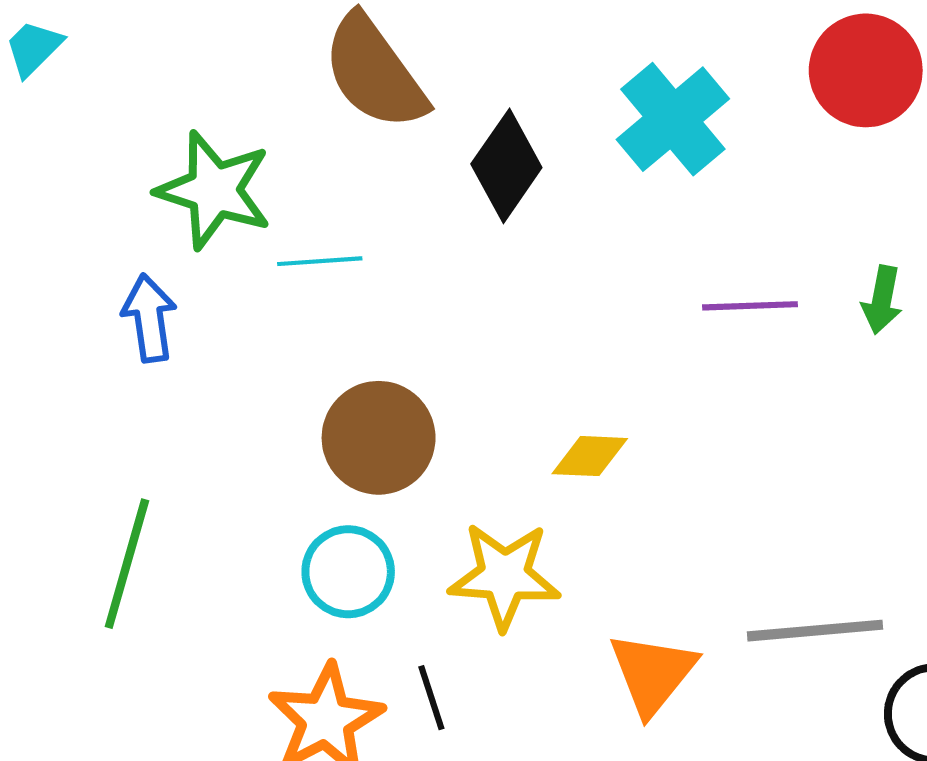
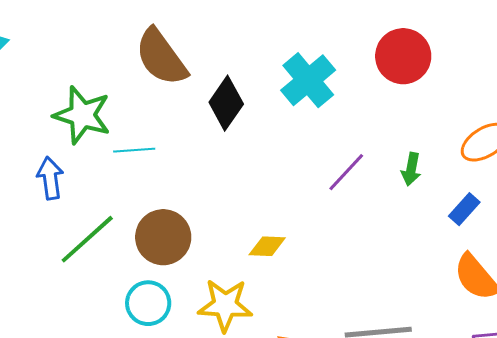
purple line: (750, 306) -> (346, 172), turned -45
green line: (127, 564) -> (87, 239), moved, turned 32

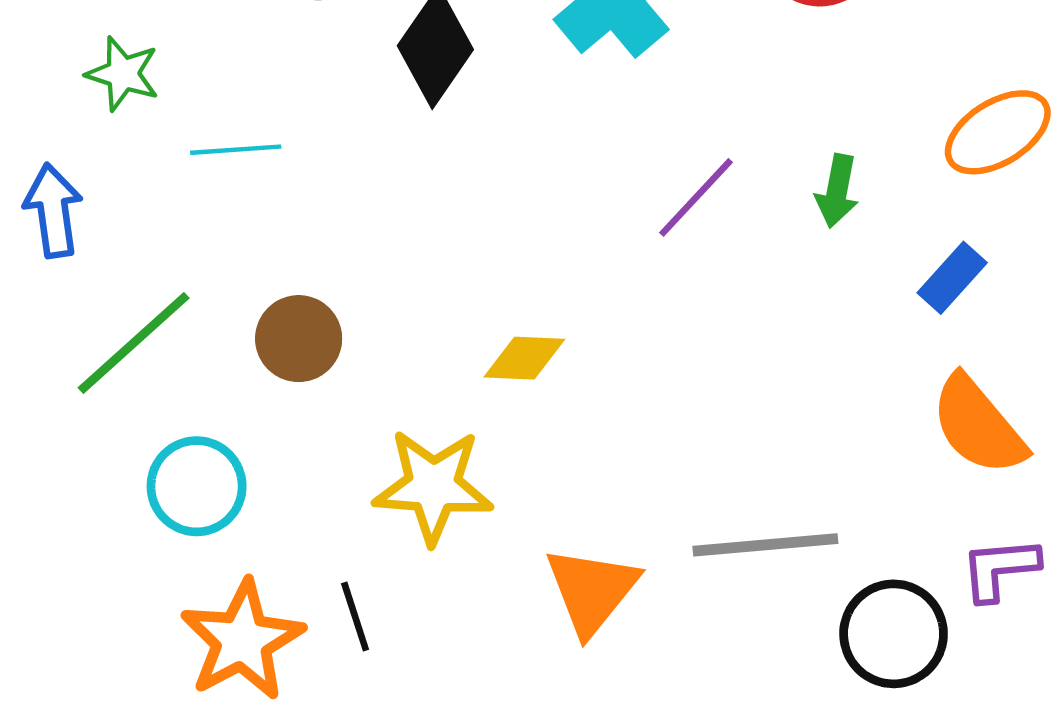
green star: (82, 115) -> (123, 74), size x0.6
brown circle: (163, 237) -> (299, 339), size x0.7
cyan circle: (148, 303) -> (197, 486), moved

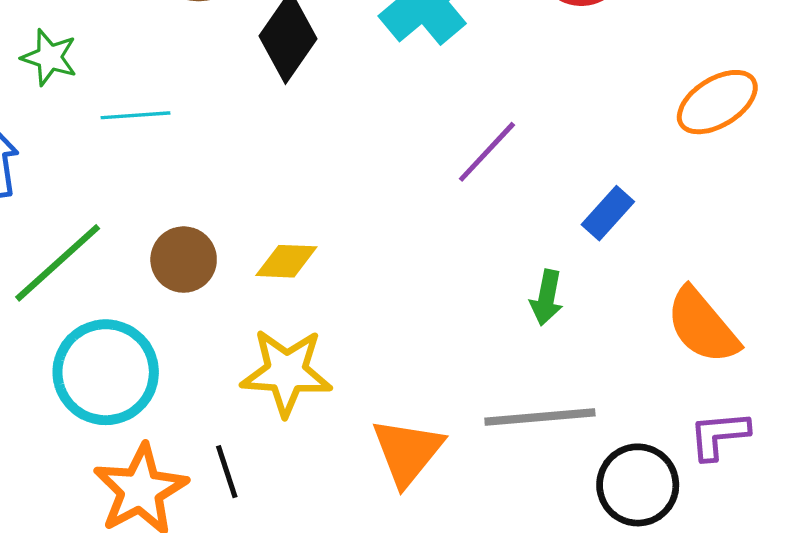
green arrow: (837, 191) -> (547, 298), moved
blue rectangle: (952, 278) -> (608, 213), moved
yellow diamond: (524, 358) -> (286, 261), moved
cyan circle: (197, 486) -> (106, 372), size x1.4

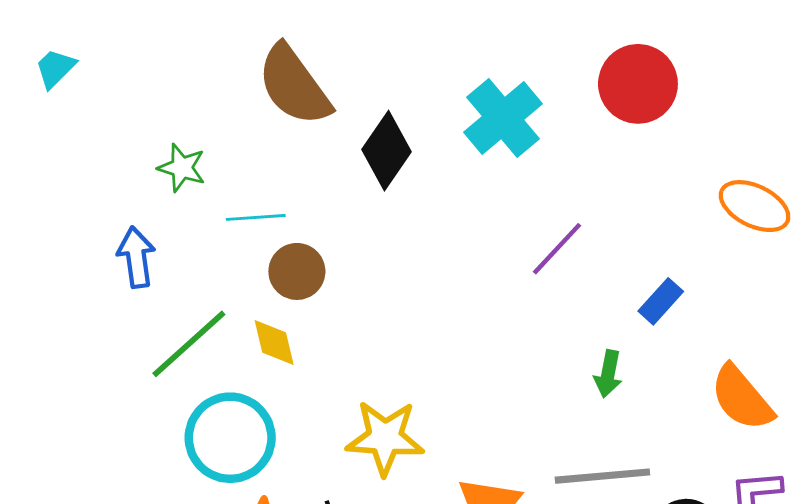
orange ellipse: (717, 102) -> (755, 206), turned 58
brown circle: (184, 260) -> (297, 271), moved
yellow diamond: (286, 261) -> (274, 343), moved, turned 74

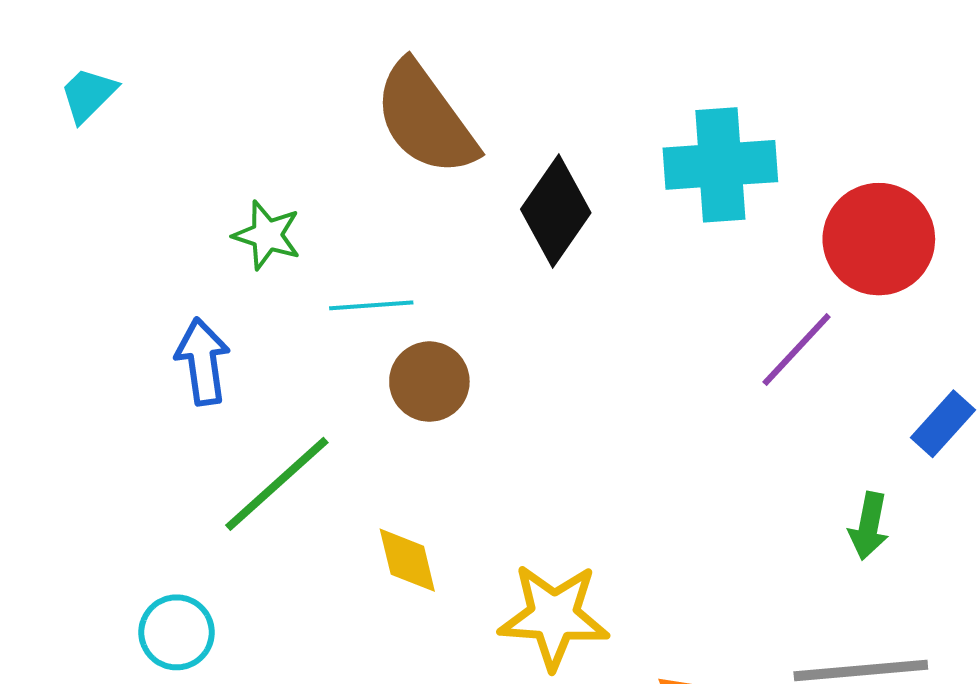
red circle: (638, 84) -> (879, 239), moved
cyan cross: (503, 118) -> (720, 165), turned 36
yellow diamond: (274, 343) -> (407, 560), moved
cyan circle: (230, 438) -> (177, 632), moved, size x0.6

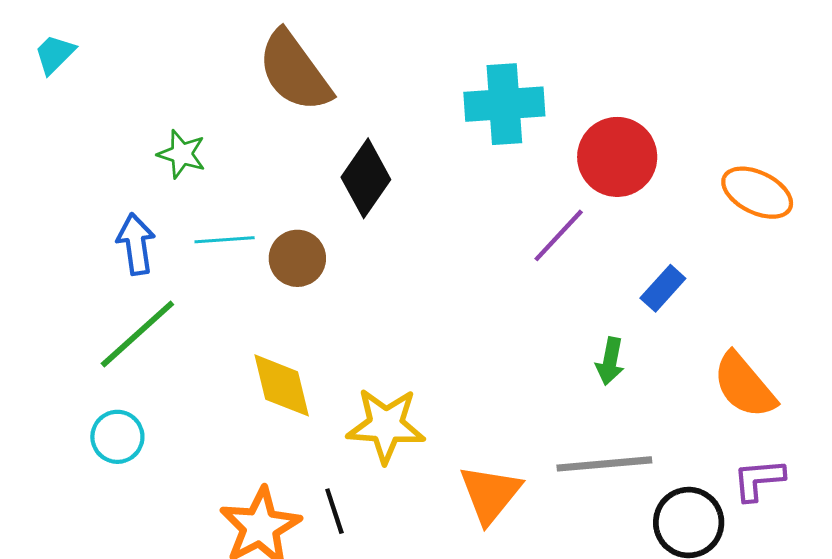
black diamond: (556, 211) -> (366, 178), moved
cyan line: (371, 305) -> (225, 240), moved
green line: (277, 484) -> (137, 334), moved
yellow diamond: (407, 560) -> (282, 385), size x1.4

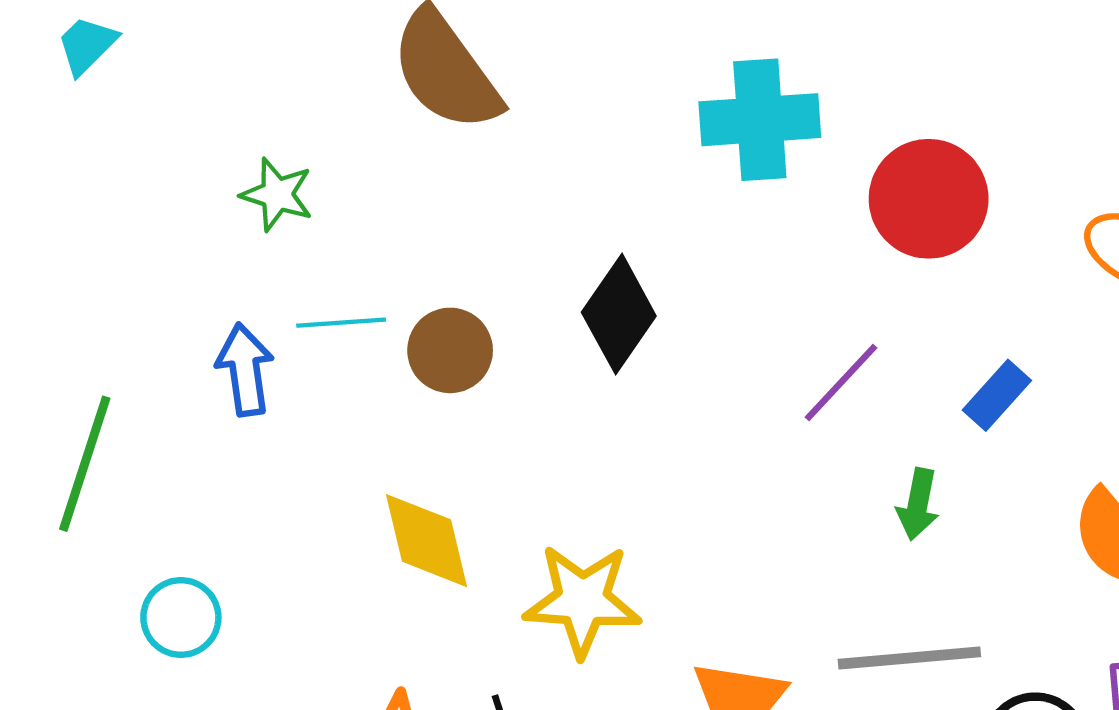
black diamond: (366, 178) -> (619, 314), moved
purple line: (559, 235) -> (841, 382), moved
blue arrow: (136, 244) -> (245, 370), moved
green line: (137, 334) -> (85, 464), moved, turned -30

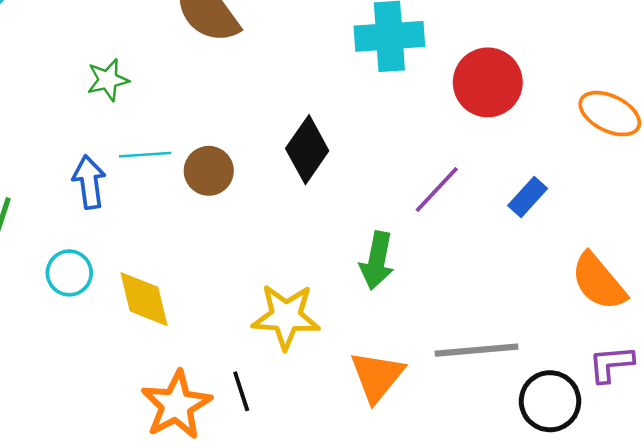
green star: (277, 194) -> (108, 80), turned -30
green arrow: (918, 504) -> (377, 261), moved, size x1.4
yellow diamond: (427, 541) -> (144, 299), moved
cyan circle: (181, 617) -> (69, 273), moved

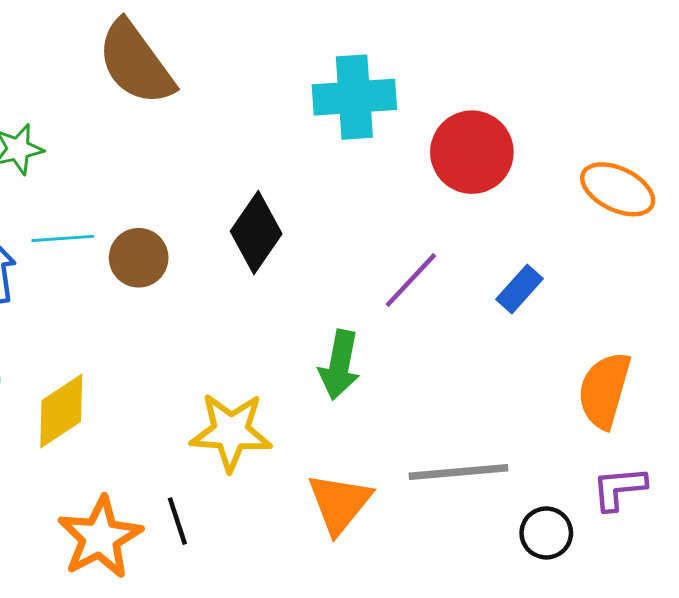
orange semicircle: (599, 282) -> (604, 390), turned 56
yellow diamond: (144, 299) -> (61, 411), turned 70
black circle: (550, 401) -> (546, 533), size x0.7

